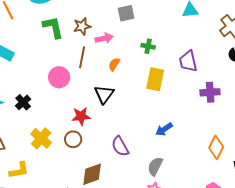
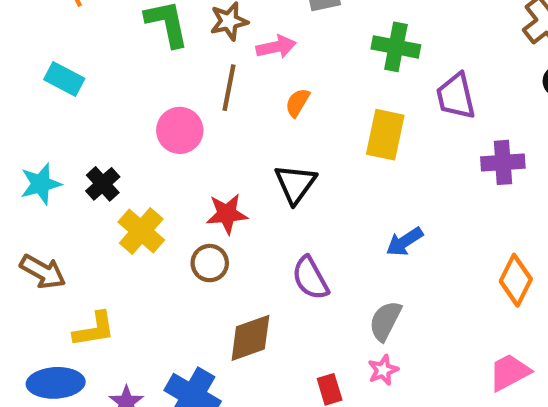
green cross: (148, 46) -> (396, 47), moved, size x1.5
black triangle: (104, 94) -> (295, 184), moved
yellow cross: (41, 138) -> (141, 231), moved

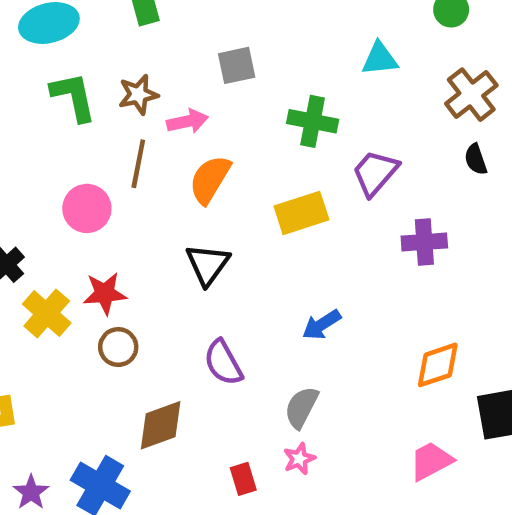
purple trapezoid: (456, 96) -> (375, 173), turned 54
orange semicircle: (297, 103) -> (210, 179), size x1.6
yellow rectangle: (385, 135) -> (301, 213), turned 60
red star: (227, 214) -> (105, 293), moved
orange diamond: (516, 280) -> (438, 365), turned 45

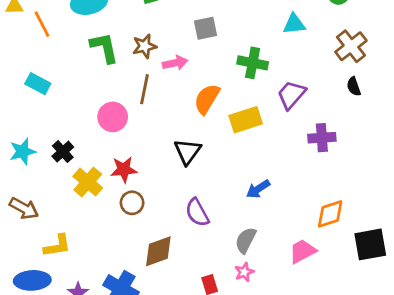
orange semicircle: (210, 179) -> (207, 99), moved
pink trapezoid: (431, 461) -> (302, 251), moved

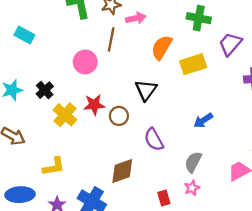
brown circle: (132, 203) -> (119, 116), moved
yellow L-shape: (57, 246) -> (54, 167), moved

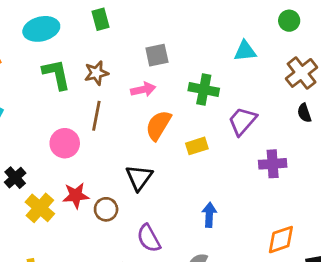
pink arrow: (136, 18) -> (143, 90), moved
yellow rectangle: (193, 64) -> (197, 146), size x0.7
blue arrow: (203, 120) -> (209, 215), turned 126

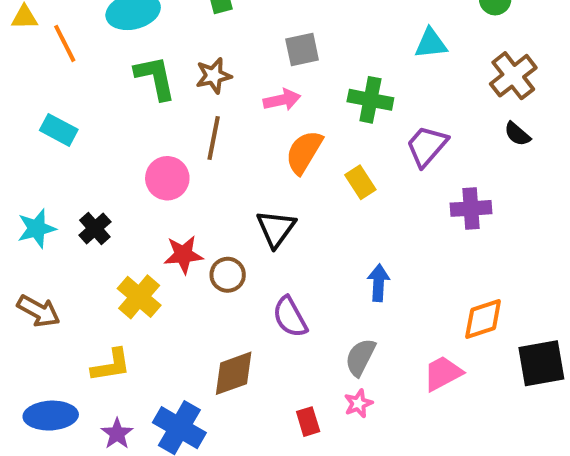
black semicircle: (304, 113) -> (517, 134), turned -30
yellow rectangle: (197, 146) -> (360, 182), turned 75
yellow cross: (40, 208) -> (139, 297), moved

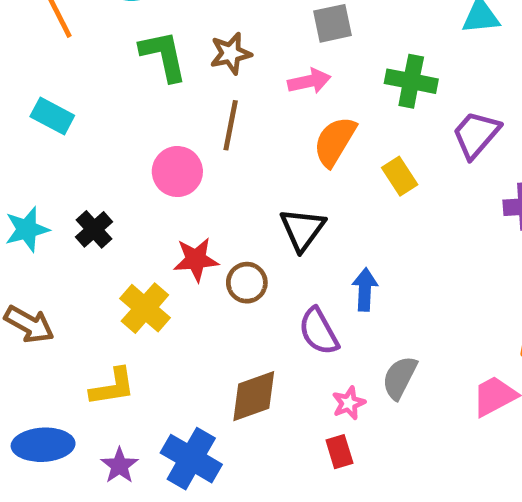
blue arrow: (378, 283) -> (365, 290), moved
pink star: (358, 403) -> (349, 403), moved

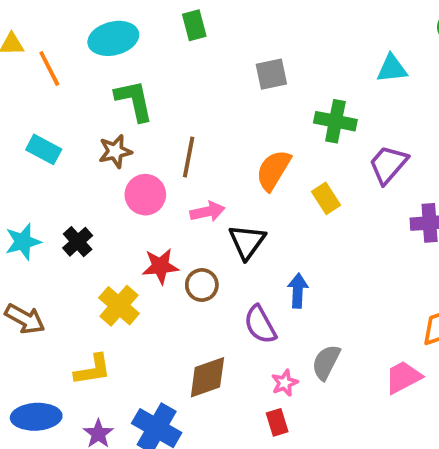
brown star: (231, 53) -> (115, 151), moved
pink arrow: (309, 81) -> (207, 212), moved

